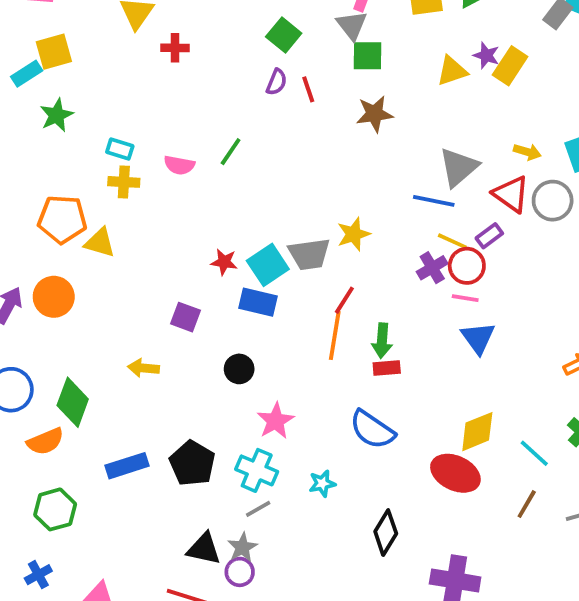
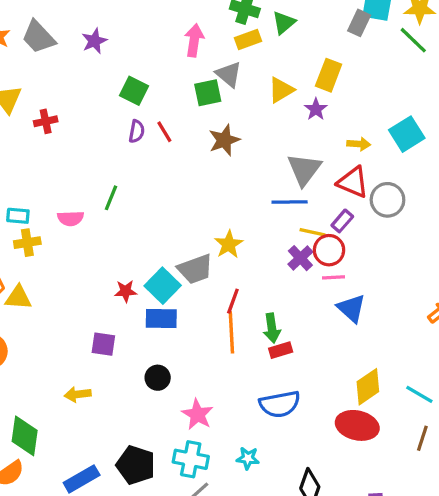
gray triangle: (352, 25) -> (229, 74), moved
purple star: (486, 55) -> (316, 109), moved, turned 30
gray circle: (553, 201) -> (387, 200), moved
blue semicircle: (372, 430) -> (280, 404), turned -33
cyan star: (322, 483) -> (248, 458), turned 30

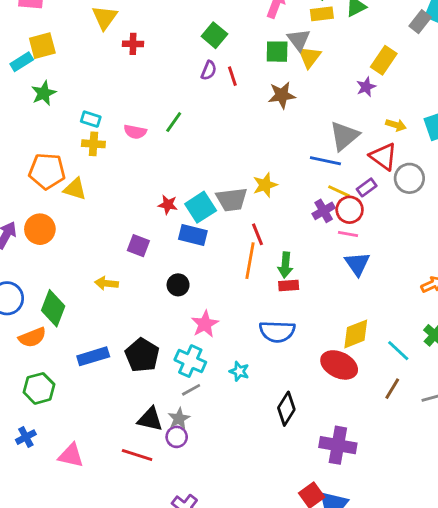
yellow triangle: (281, 90) -> (309, 57), moved, turned -35
red line: (233, 301) -> (258, 234), turned -55

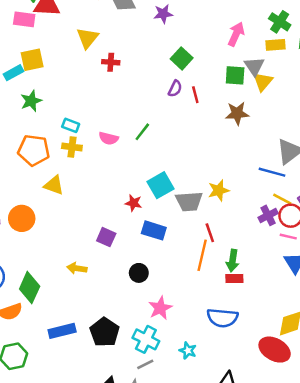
orange pentagon: (47, 171) -> (34, 150), moved
cyan square: (201, 207) -> (161, 185), moved

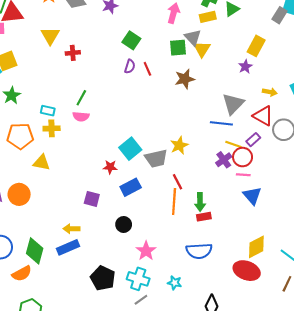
green line: (142, 132) -> (81, 98), moved
blue rectangle: (154, 230) -> (131, 187), turned -36
blue rectangle: (62, 331) -> (68, 247), moved

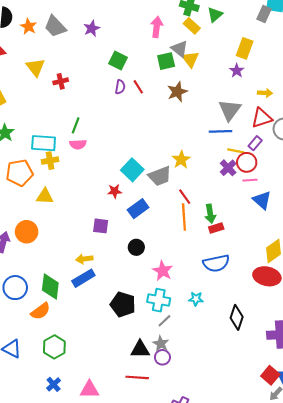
yellow rectangle: (208, 17) -> (192, 26), turned 63
cyan rectangle: (48, 111) -> (44, 143), size x1.6
red triangle: (263, 116) -> (262, 118), turned -40

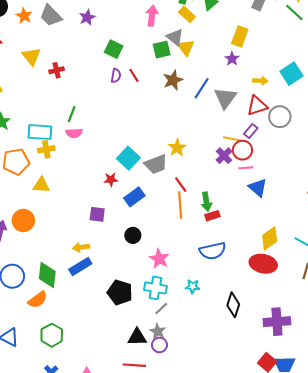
blue line: (221, 131) -> (202, 88), moved, turned -55

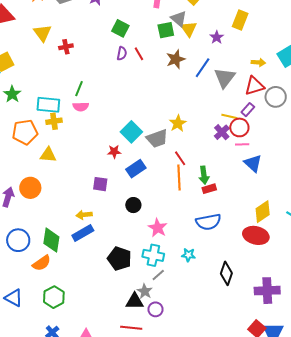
purple star: (232, 59) -> (217, 37), moved
gray star: (158, 331) -> (145, 291), moved

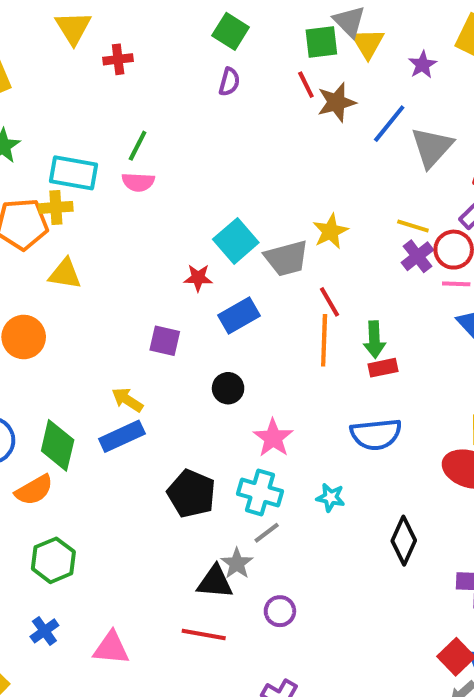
red line: (139, 54) -> (306, 85), moved
yellow line: (229, 116) -> (413, 226), moved
yellow cross: (54, 121) -> (56, 207), moved
yellow arrow: (84, 215) -> (127, 400), turned 35
purple circle: (155, 309) -> (280, 611), moved

